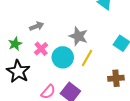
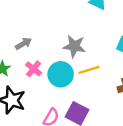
yellow line: (87, 58) -> (89, 70), turned 54

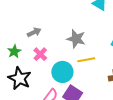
cyan circle: (61, 74) -> (62, 72), moved

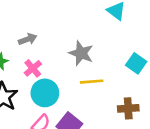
cyan circle: (62, 72) -> (45, 93), moved

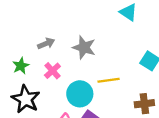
gray star: (81, 53) -> (84, 47), moved
cyan circle: (45, 93) -> (80, 94), moved

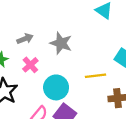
yellow line: (109, 80) -> (95, 76), moved

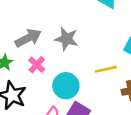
gray arrow: (25, 39) -> (28, 38), size x1.5

